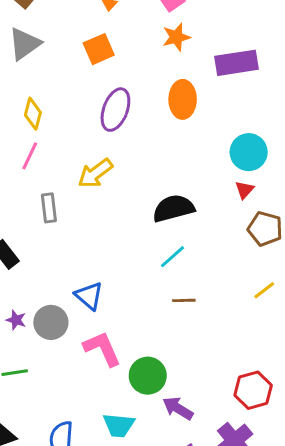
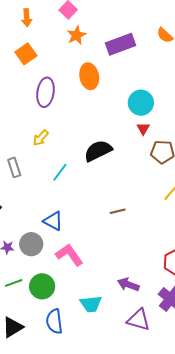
yellow arrow: (95, 173) -> (41, 138), size x0.7
cyan line: (173, 257) -> (60, 172), moved
green circle: (148, 376) -> (42, 286), moved

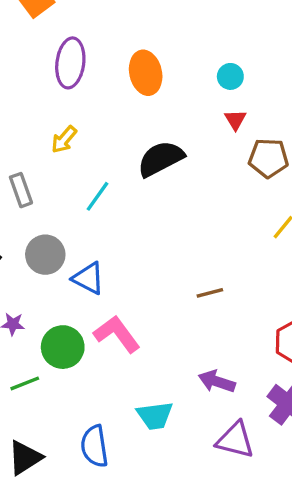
orange ellipse: (89, 76) -> (146, 73), moved
cyan circle: (141, 103) -> (230, 76), size x0.6
brown line: (118, 211) -> (210, 293), moved
gray circle: (31, 244) -> (45, 255), moved
green circle: (42, 286) -> (63, 347), moved

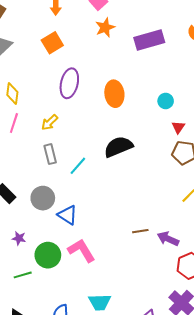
red triangle: (235, 120) -> (178, 127), moved
yellow arrow: (64, 140) -> (50, 122), moved
gray rectangle: (21, 190) -> (50, 154), moved
purple arrow: (217, 381) -> (168, 239), moved

